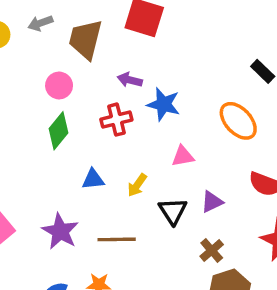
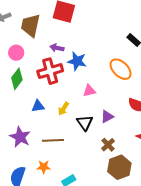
red cross: (116, 120) -> (50, 71), size x1.4

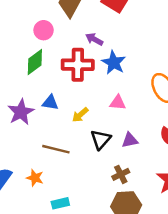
purple star: (20, 137) -> (21, 112), moved

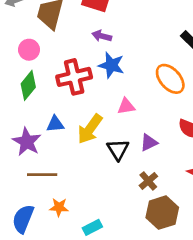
purple arrow: (94, 39) -> (102, 36), moved
yellow arrow: (80, 115) -> (90, 129), size x1.6
brown line: (56, 149) -> (42, 175), moved

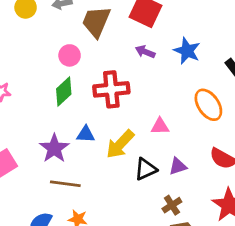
blue star: (111, 65) -> (187, 51), moved
black triangle: (118, 150) -> (146, 169), turned 30

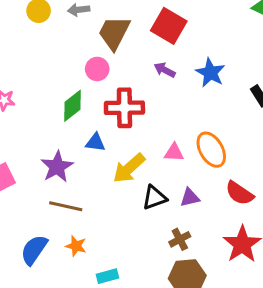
pink circle: (70, 55) -> (97, 69), moved
orange ellipse: (208, 105) -> (211, 150), moved
blue triangle: (86, 134) -> (95, 142), moved

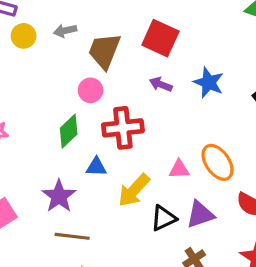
purple triangle: (190, 198) -> (200, 214), size x1.4

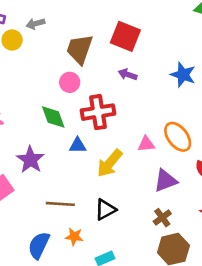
gray arrow: (65, 31) -> (35, 24), moved
blue star: (209, 82) -> (183, 75), moved
green diamond: (69, 131) -> (53, 117), turned -64
purple star: (59, 196) -> (30, 160), moved
black triangle: (163, 218) -> (105, 210), moved

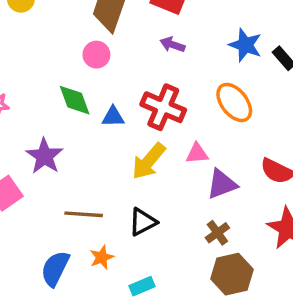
red cross: (98, 112) -> (163, 107), moved, turned 32
orange ellipse: (178, 137) -> (234, 102), moved
pink triangle: (146, 144) -> (197, 153), moved
blue triangle: (78, 145) -> (113, 117), moved
orange star: (74, 237) -> (102, 257), turned -30

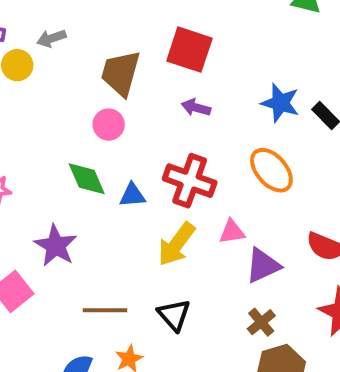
black triangle: (143, 222) -> (174, 315), turned -40

